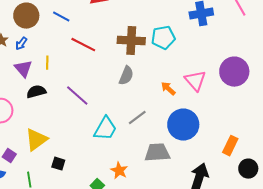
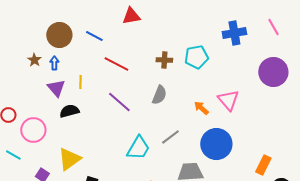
brown cross: (131, 41) -> (164, 60), size x0.6
blue arrow: (21, 44) -> (54, 63), turned 144
purple circle: (234, 72) -> (273, 72), moved
purple line: (77, 96) -> (119, 102), moved

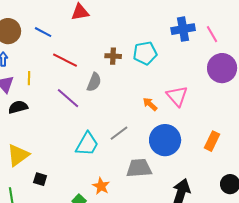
pink line: (273, 27) -> (212, 34), moved
gray semicircle: (159, 95) -> (94, 82), moved
orange rectangle: (263, 165) -> (212, 141), moved

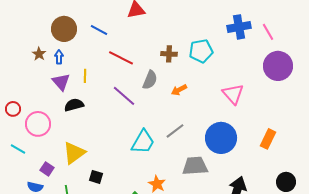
orange arrow: (150, 104) -> (179, 90), moved, turned -70

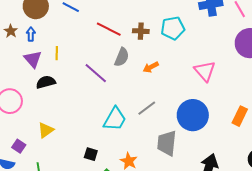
red line: (121, 58) -> (109, 29), moved
yellow triangle: (74, 153) -> (46, 130), size x0.7
gray trapezoid: (195, 166) -> (167, 143), turned -80
black square: (96, 177) -> (91, 154), moved

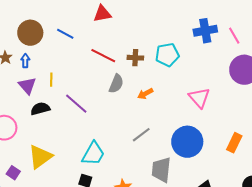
purple line: (96, 73) -> (76, 104), moved
cyan trapezoid: (115, 119) -> (93, 154), moved
yellow triangle: (46, 130) -> (40, 157), size x1.5

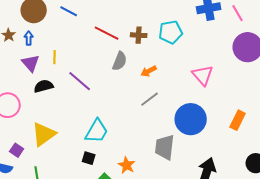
gray line: (141, 135) -> (150, 99), moved

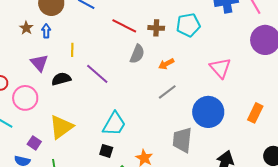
purple triangle: (31, 63) -> (39, 63), moved

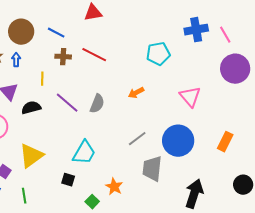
brown cross: (156, 28) -> (63, 57), moved
gray semicircle: (137, 54) -> (97, 104), moved
gray line: (167, 92) -> (137, 139), moved
black square: (106, 151) -> (68, 180), moved

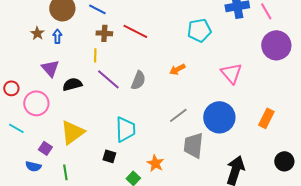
yellow line: (42, 79) -> (95, 55), moved
cyan trapezoid: (84, 153) -> (125, 129), turned -32

